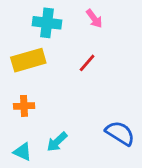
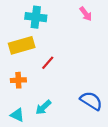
pink arrow: (94, 19) -> (86, 14), moved
red line: (87, 63) -> (48, 63), moved

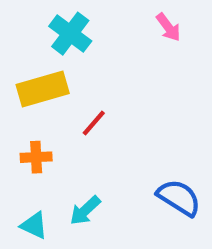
cyan cross: (36, 17) -> (70, 34), turned 30

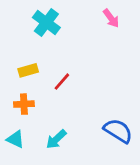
yellow rectangle: (43, 89) -> (28, 70), moved, size x0.6
cyan triangle: (34, 225) -> (15, 139), moved

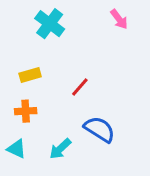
red line: (62, 82) -> (80, 87), moved
blue semicircle: (118, 131) -> (99, 129), moved

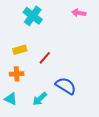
pink arrow: (119, 19) -> (79, 13), turned 136
red line: (80, 87) -> (45, 58), moved

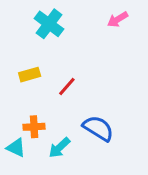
pink arrow: (79, 13) -> (118, 19), turned -40
orange cross: (17, 74) -> (34, 127), moved

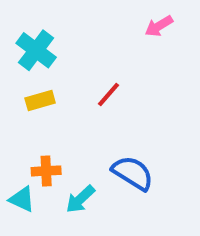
cyan cross: (49, 24) -> (36, 50), moved
red line: (67, 87) -> (108, 95), moved

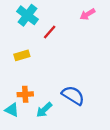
cyan cross: (36, 50) -> (27, 15), moved
red line: (108, 95) -> (50, 32), moved

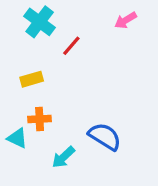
orange cross: (25, 94) -> (40, 119), moved
cyan triangle: (12, 110) -> (17, 138), moved

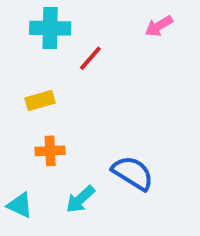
cyan cross: (40, 22) -> (50, 28), turned -36
cyan triangle: (17, 138) -> (20, 205), moved

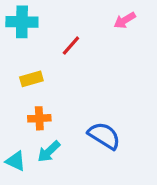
cyan cross: (50, 28) -> (22, 22), moved
cyan arrow: (80, 199) -> (49, 152), moved

